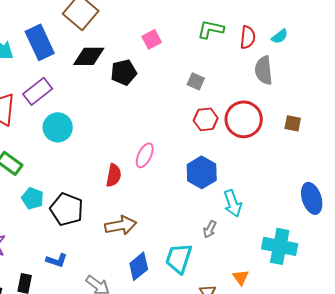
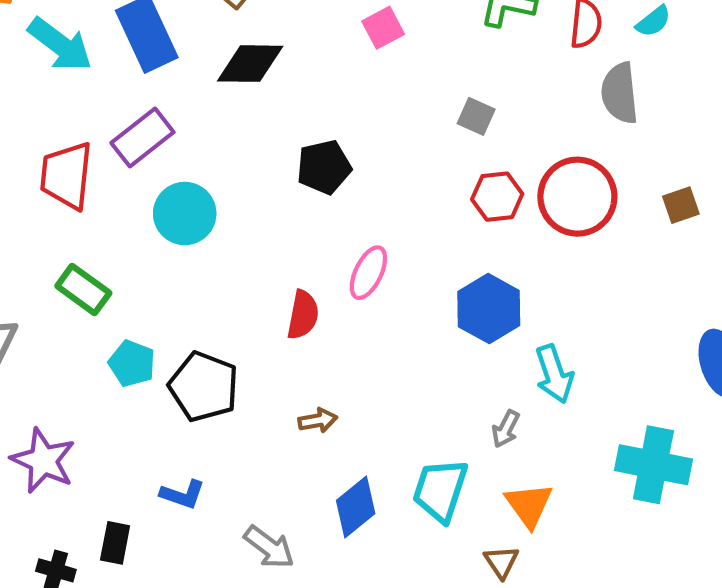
black pentagon: (124, 72) -> (324, 167), moved
brown square: (293, 123) -> (681, 205), turned -30
brown arrow: (121, 225) -> (318, 420), size x0.6
orange triangle: (241, 277) -> (529, 505), moved, size x1.4

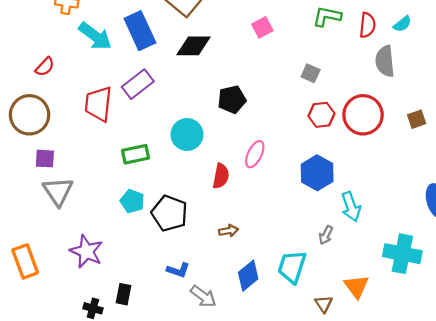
cyan circle: (185, 214) -> (187, 134), moved
green rectangle: (83, 290) -> (136, 154), moved, turned -48
blue L-shape: (183, 494) -> (178, 270), moved
orange triangle: (529, 505) -> (356, 286), moved

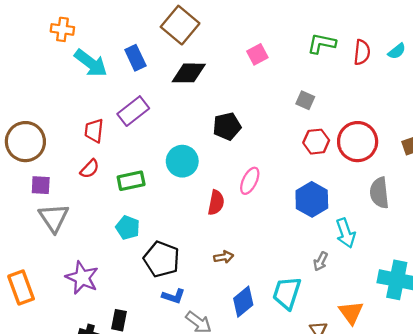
blue rectangle: (140, 31) -> (135, 58), size x0.7
gray semicircle: (385, 61) -> (379, 193), moved
red semicircle: (45, 67) -> (90, 169), moved
red trapezoid: (98, 104) -> (94, 131), size x0.7
black pentagon: (169, 213) -> (162, 259), moved

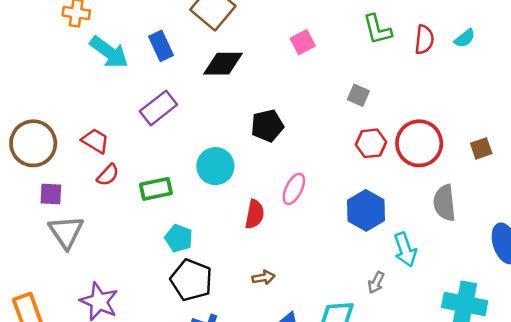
green L-shape: (322, 44) -> (377, 29), turned -116
red trapezoid: (94, 131) -> (95, 141), moved, turned 115
cyan pentagon: (128, 228) -> (179, 238), moved

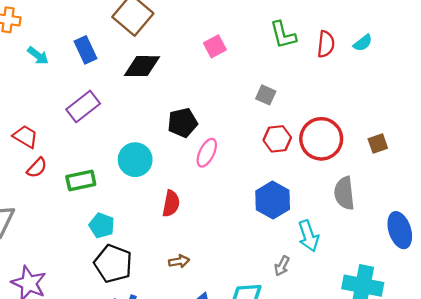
cyan arrow: (109, 52) -> (38, 56), size x0.6
pink ellipse: (294, 189) -> (207, 153), moved

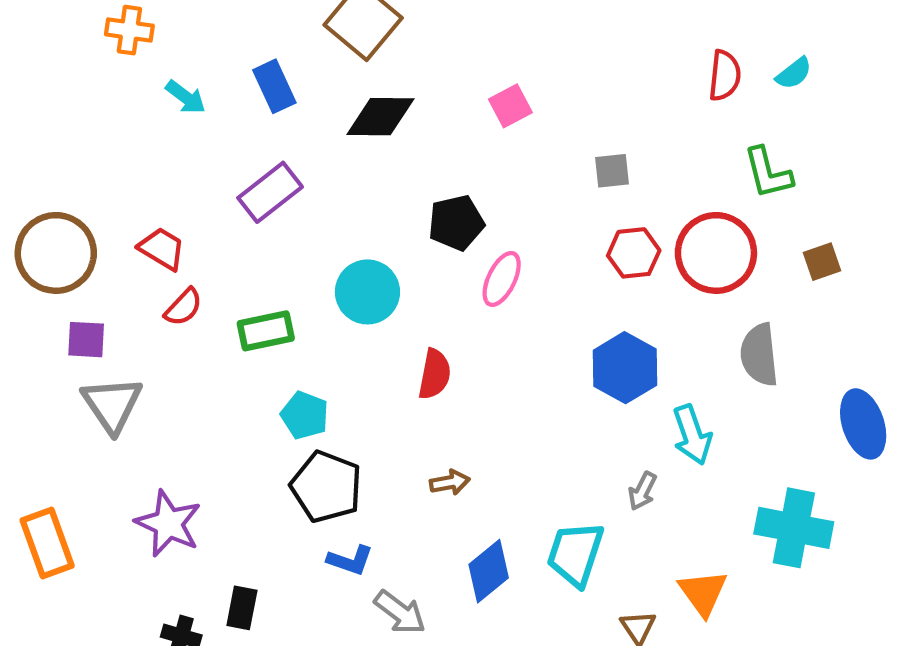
green L-shape: (283, 35) -> (768, 173), moved
pink square: (215, 46) -> (510, 106), moved
gray square: (266, 95) -> (612, 171), turned -30

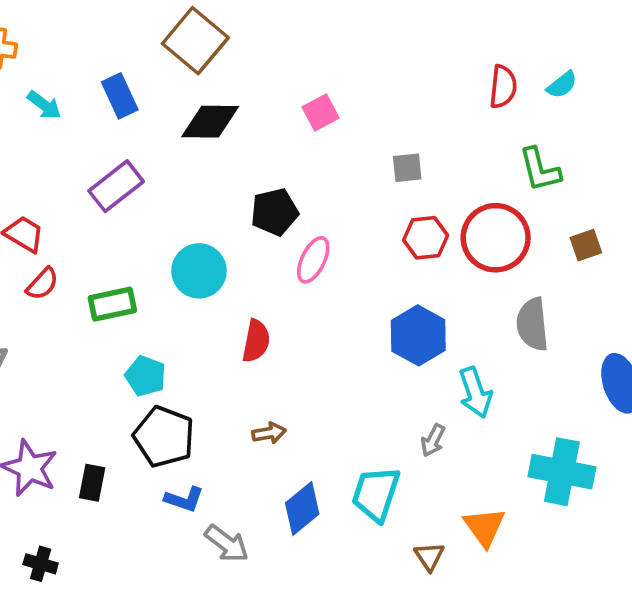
black rectangle: (242, 608) -> (92, 483), moved

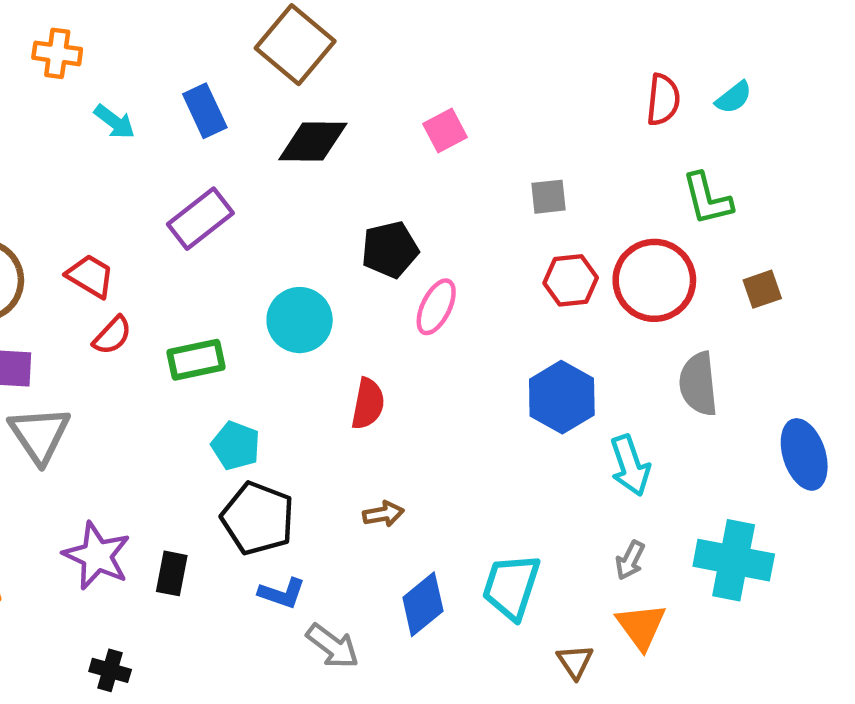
gray arrow: (433, 440) -> (630, 560), moved

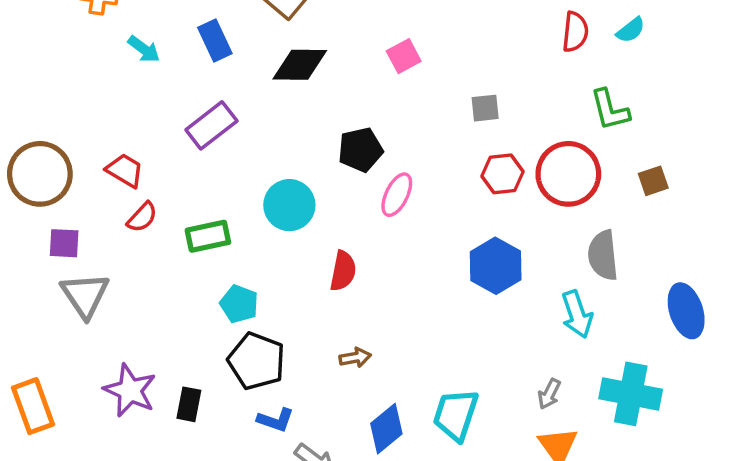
cyan arrow: (630, 465) -> (577, 314), moved

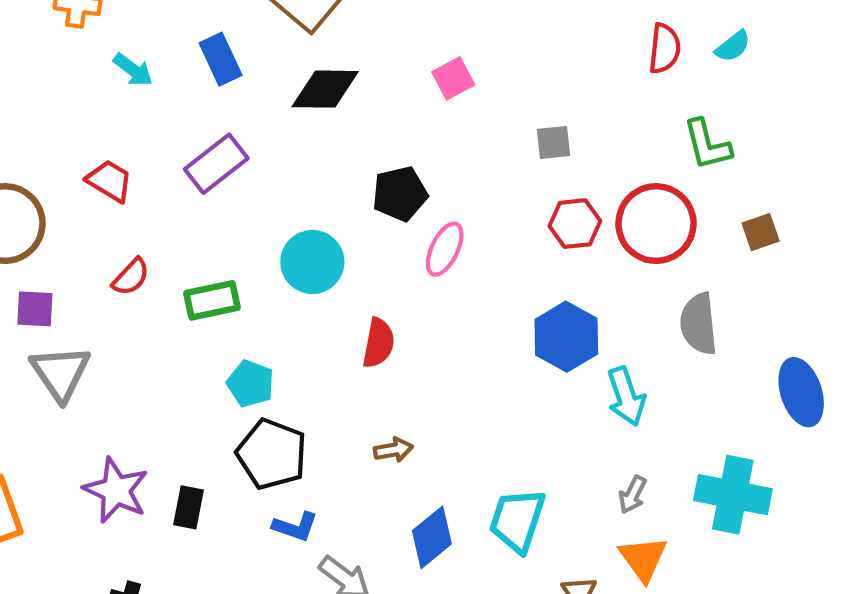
red trapezoid: (125, 170) -> (110, 181), moved
cyan arrow: (577, 314) -> (626, 396), moved

